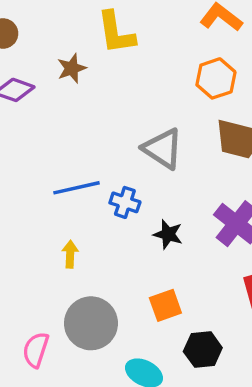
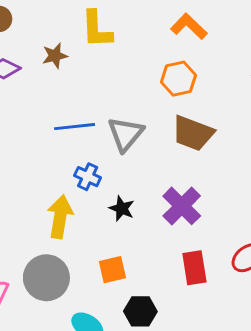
gray triangle: (163, 149) -> (125, 134), turned 30
blue line: (76, 188) -> (75, 127), moved
yellow arrow: (70, 254) -> (60, 217), moved, size x1.8

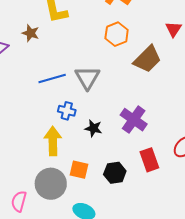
brown star: (55, 56) -> (31, 33), turned -30
brown trapezoid: (193, 133) -> (147, 59), moved, turned -56
orange square: (112, 270) -> (79, 170), moved, turned 36
black hexagon: (140, 311) -> (115, 173), moved

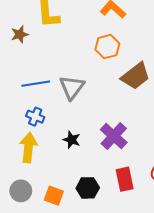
brown star: (31, 33) -> (20, 34), turned 30
blue cross: (67, 111) -> (35, 117), moved
orange square: (79, 170) -> (54, 196), moved
gray circle: (51, 184) -> (21, 191), size x0.7

